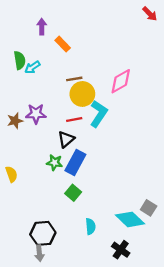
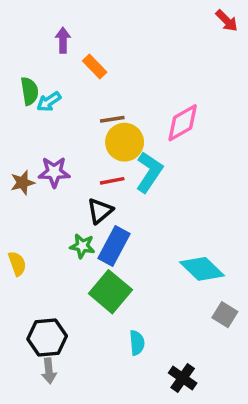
green square: (73, 193) -> (110, 292), size x1.6
cyan diamond: (130, 219) -> (202, 269), moved
black hexagon: (43, 233) -> (47, 337), moved
gray arrow: (39, 253) -> (49, 371), moved

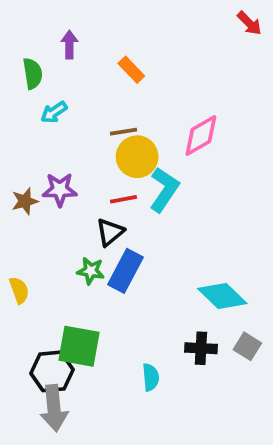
orange rectangle: (95, 66) -> (131, 70), moved
green semicircle: (30, 91) -> (33, 74), moved
green square: (110, 292) -> (79, 346), moved, turned -30
gray arrow: (49, 371) -> (54, 408), size x1.6
black cross: (183, 378) -> (201, 348), moved, turned -32

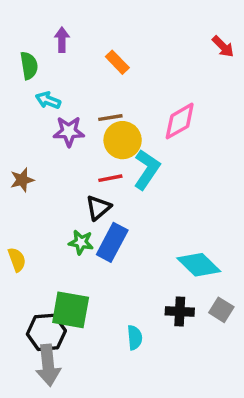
red arrow: (249, 23) -> (223, 47), moved
cyan arrow: (54, 112) -> (48, 100), turned 55
purple star: (60, 190) -> (69, 131), moved

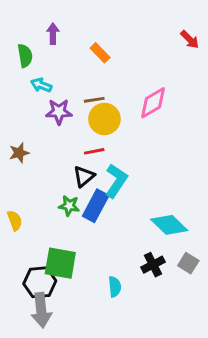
cyan L-shape: (147, 170) -> (116, 181), moved
black cross: (180, 312) -> (153, 265), turned -30

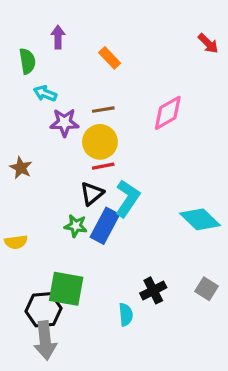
yellow circle: (104, 119) -> (100, 142), moved
brown star: (19, 153) -> (21, 168), turned -30
yellow semicircle: (15, 220) -> (16, 242), turned 102
cyan diamond: (169, 225) -> (200, 219), moved
black cross: (153, 265) -> (153, 290), moved

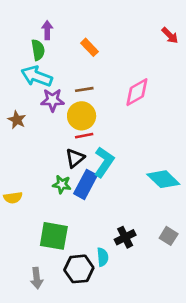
green semicircle: (27, 61) -> (38, 50), moved
cyan arrow: (45, 93) -> (37, 76), size x1.6
brown star: (21, 168) -> (17, 120), moved
black hexagon: (43, 310) -> (79, 269), moved
gray arrow: (45, 340) -> (37, 278), size x0.7

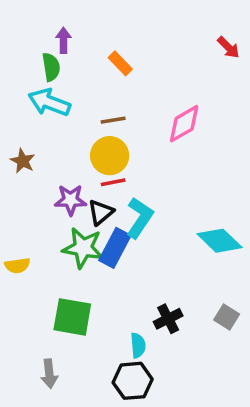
purple star: (53, 100) -> (71, 200), moved
green star: (62, 184) -> (83, 248), size x1.6
black hexagon: (79, 269) -> (133, 381), moved

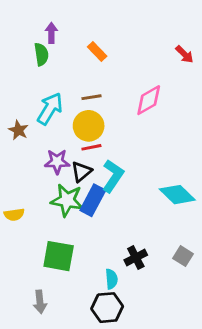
red arrow: (228, 47) -> (184, 54), moved
cyan arrow: (49, 102) -> (50, 109), moved, turned 100

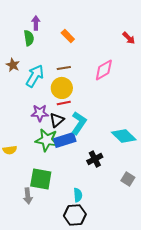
brown star: (18, 130) -> (13, 65), moved
blue rectangle: (93, 200) -> (65, 140), turned 45
black cross: (136, 258) -> (95, 159), moved
gray arrow: (40, 302) -> (28, 196), moved

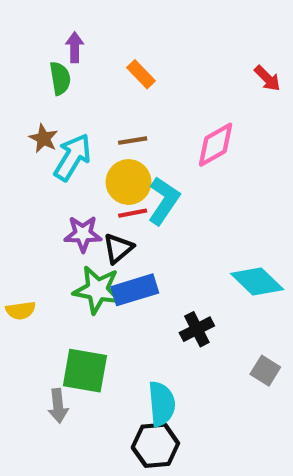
brown star: (13, 65) -> (43, 138), moved
cyan L-shape: (79, 123) -> (164, 201), moved
cyan semicircle: (78, 195) -> (162, 404), size x1.5

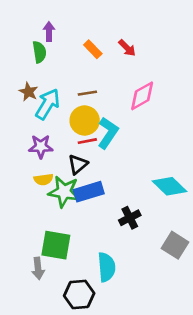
red arrow: (267, 78) -> (127, 48), moved
purple star: (83, 234) -> (41, 147), moved
yellow semicircle: (21, 311) -> (44, 179), moved
gray square: (265, 371) -> (175, 245), size x1.4
black hexagon: (155, 445) -> (79, 294), moved

